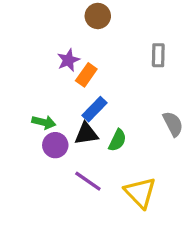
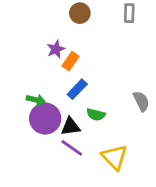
gray rectangle: (158, 55) -> (129, 13), moved
black triangle: (86, 134) -> (71, 127), moved
green semicircle: (117, 140) -> (96, 115), turned 78
purple circle: (55, 145) -> (45, 119), size x1.5

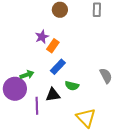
green arrow: (36, 100) -> (27, 75), turned -32
purple circle: (45, 119) -> (15, 89), moved
purple line: (72, 148) -> (37, 106), moved, turned 54

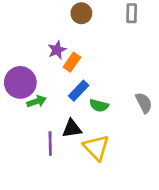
green semicircle: (72, 86) -> (99, 106), moved
purple circle: (15, 89) -> (20, 82), moved
yellow triangle: (86, 118) -> (96, 148), moved

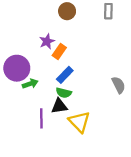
green semicircle: (99, 106) -> (64, 93), moved

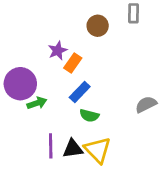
brown circle: (67, 11) -> (98, 26), moved
gray semicircle: (118, 85) -> (146, 104), turned -90
green semicircle: (64, 93) -> (89, 115), moved
black triangle: (59, 106) -> (73, 149), moved

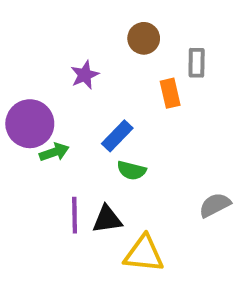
gray rectangle: (134, 13) -> (197, 63), moved
orange rectangle: (73, 63) -> (170, 93), moved, turned -48
gray semicircle: (146, 104) -> (215, 205), moved
yellow triangle: (98, 150) -> (144, 254), moved, turned -40

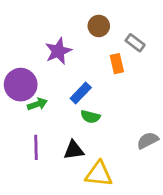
gray rectangle: (197, 63) -> (135, 43), turned -54
purple star: (85, 75) -> (58, 51), size x1.4
purple line: (75, 215) -> (36, 147), moved

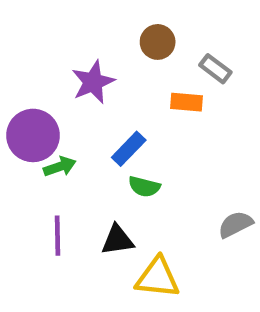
orange rectangle: (117, 64) -> (186, 102), turned -72

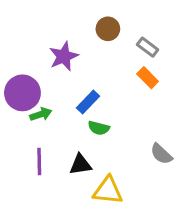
orange rectangle: (186, 102) -> (148, 78), moved, turned 40
gray semicircle: (235, 224) -> (161, 154), turned -110

